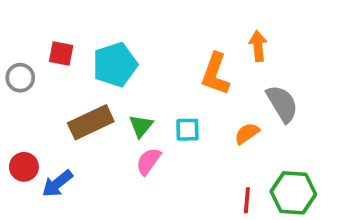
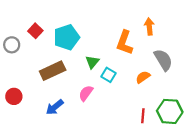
red square: (61, 54) -> (35, 31), turned 32
green triangle: (141, 126) -> (92, 62), moved
cyan square: (187, 130) -> (108, 75), turned 32
blue arrow: (57, 184) -> (55, 107), moved

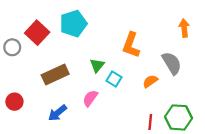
orange arrow: (149, 27) -> (184, 28), moved
red square: (35, 31) -> (37, 33), size x1.5
cyan pentagon: (67, 37) -> (73, 24), moved

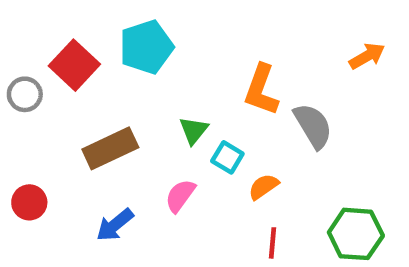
orange arrow: (184, 28) -> (367, 56), turned 66
gray semicircle: (172, 63) -> (313, 126), moved
orange semicircle: (150, 81) -> (263, 187), moved
red line: (150, 122) -> (272, 243), moved

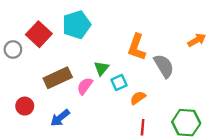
orange arrow: (367, 56) -> (197, 40), moved
cyan square: (227, 157) -> (119, 82), turned 35
pink semicircle: (180, 196) -> (85, 86), moved
red circle: (29, 202) -> (25, 106), moved

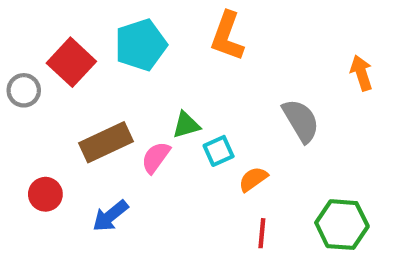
orange arrow: (197, 40) -> (361, 73), turned -78
orange L-shape: (137, 47) -> (227, 36), moved
green triangle: (101, 68) -> (186, 125), turned 35

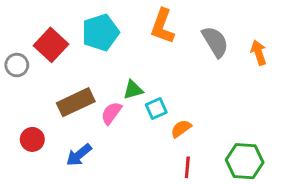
gray semicircle: (301, 121) -> (215, 42), moved

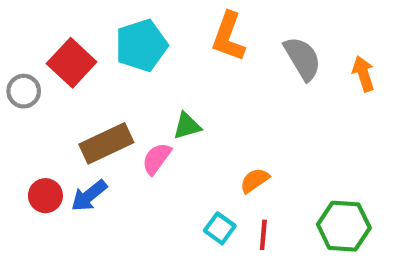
cyan square: (156, 108) -> (220, 228), moved, turned -30
blue arrow: (79, 155) -> (89, 196), moved

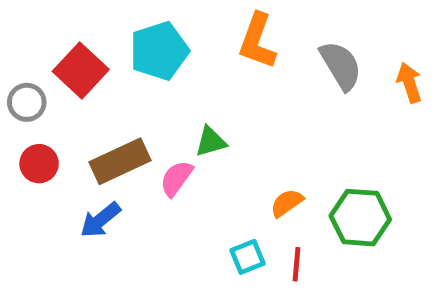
red circle: (45, 196) -> (39, 164), moved
green hexagon: (344, 226) -> (360, 218), moved
cyan square: (220, 228) -> (247, 257), turned 32

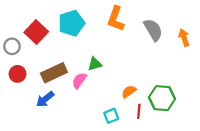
red line: (297, 264) -> (139, 111), moved

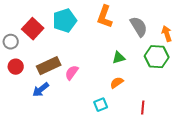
green triangle: (95, 64) -> (119, 58), moved
green hexagon: (162, 98) -> (157, 57), moved
red line: (139, 111) -> (143, 108), moved

